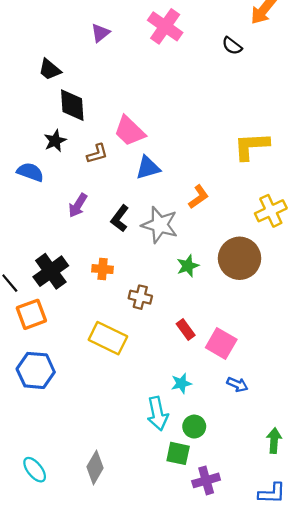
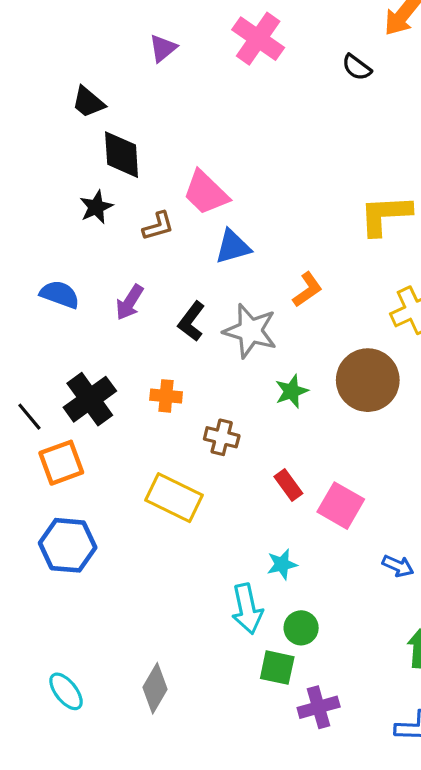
blue semicircle: (30, 172) -> (60, 294), moved
blue arrow: (237, 384) -> (398, 566), moved

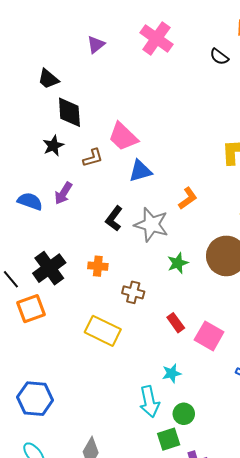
purple arrow: (130, 302) -> (63, 193), moved
blue hexagon: (68, 545) -> (35, 399), moved
green square: (277, 668) -> (169, 439), turned -30

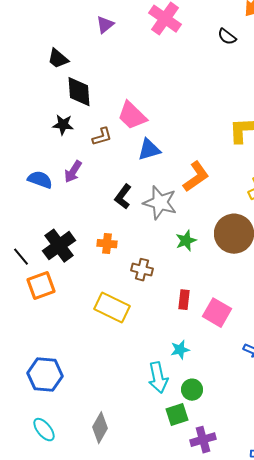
black star: (53, 146) -> (63, 125), turned 30
orange L-shape: (188, 198) -> (196, 177), size x1.4
red rectangle: (176, 323) -> (184, 300), turned 42

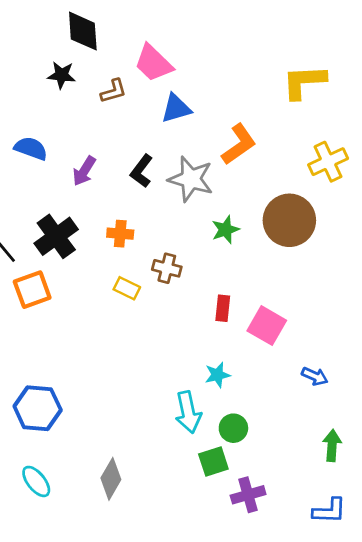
purple arrow: (73, 172) -> (84, 171), moved
yellow rectangle: (112, 308) -> (127, 288), moved, size x0.6

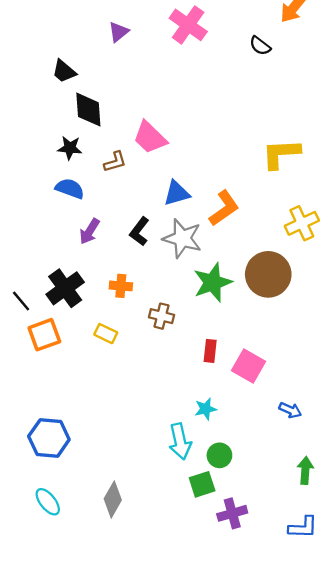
blue triangle: (176, 108) -> (177, 193), moved
blue semicircle: (31, 148) -> (70, 188), moved
green star: (225, 230) -> (213, 282), size x1.6
yellow rectangle: (127, 288) -> (106, 334), moved

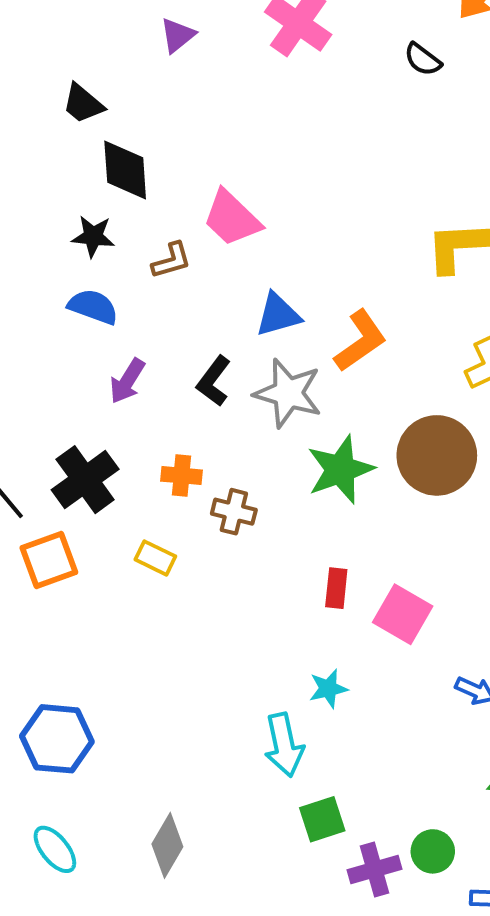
brown cross: (161, 316) -> (234, 512), moved
green circle: (219, 455) -> (433, 851), moved

